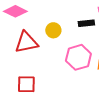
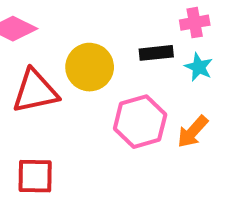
yellow circle: (53, 30) -> (90, 67), size x1.5

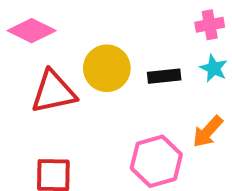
black rectangle: (156, 53) -> (164, 76), moved
pink hexagon: (140, 122) -> (156, 161), moved

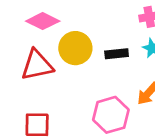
pink diamond: (32, 31) -> (43, 21), moved

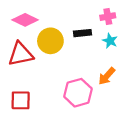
black rectangle: (117, 54) -> (82, 33), moved

